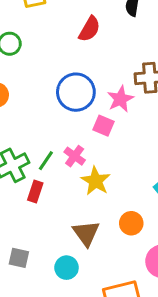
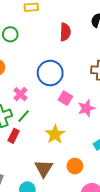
red semicircle: (89, 29) -> (65, 32), turned -36
pink star: (120, 99) -> (86, 108), moved
pink cross: (75, 156) -> (20, 94), moved

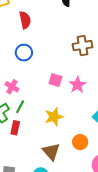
red semicircle: (65, 32) -> (25, 20), moved
blue circle: (50, 73) -> (24, 53), moved, size x0.7
yellow star: (55, 134) -> (54, 117), turned 30

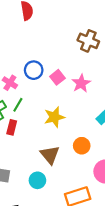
brown cross: (83, 46) -> (88, 41), turned 30
blue circle: (24, 53) -> (34, 70), moved
pink square: (55, 80) -> (57, 77), turned 32

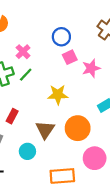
blue circle: (34, 70) -> (61, 37), moved
red rectangle: (12, 127) -> (12, 116), moved
orange circle: (82, 146) -> (78, 128), size x1.5

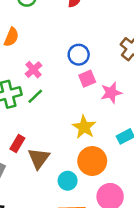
yellow star: (58, 95) -> (84, 127), moved, turned 30
brown triangle: (45, 130) -> (39, 158), moved
cyan circle: (27, 151) -> (68, 181), moved

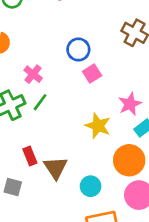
pink star: (111, 93) -> (130, 104), moved
red rectangle: (17, 143) -> (30, 156), turned -42
orange circle: (92, 161) -> (129, 160), moved

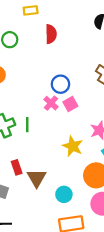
pink cross: (33, 74) -> (51, 103), moved
green line: (40, 102) -> (27, 125), turned -40

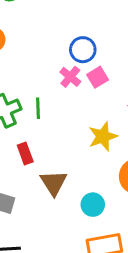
yellow star: (73, 146) -> (103, 136), turned 30
red rectangle: (17, 167) -> (25, 154), moved

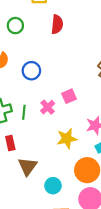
blue circle: (83, 50) -> (31, 71), moved
pink cross: (70, 77) -> (48, 107), moved

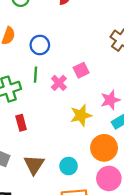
green line: (24, 112) -> (36, 75), moved
brown triangle: (28, 166) -> (34, 165), moved

